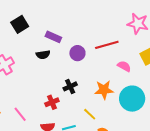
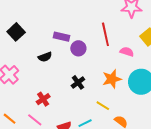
purple rectangle: (53, 37) -> (61, 37), moved
red line: (107, 45) -> (105, 34), turned -75
red cross: (52, 102) -> (43, 99), moved

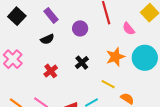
purple rectangle: (61, 37) -> (51, 15), moved, turned 42
pink semicircle: (127, 52) -> (129, 29), turned -144
red cross: (43, 99) -> (51, 71), moved

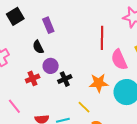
purple circle: (80, 28) -> (51, 66), moved
pink semicircle: (129, 29) -> (119, 60), size x1.5
black semicircle: (47, 39) -> (38, 47), turned 72

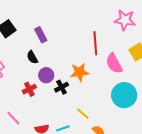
orange star: (99, 83) -> (79, 72), moved

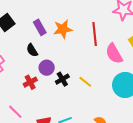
orange star: (79, 72) -> (63, 29), moved
yellow line: (83, 114) -> (85, 82), moved

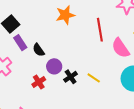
purple rectangle: (40, 27) -> (20, 43), moved
orange star: (63, 29) -> (65, 15), moved

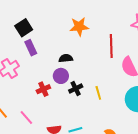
black semicircle: (39, 50) -> (66, 58), moved, turned 112
yellow line: (94, 78) -> (98, 93), turned 32

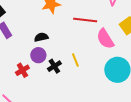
red line: (111, 46) -> (85, 20), turned -75
yellow line: (98, 93) -> (75, 60), moved

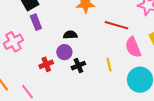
yellow line: (75, 60) -> (109, 64), moved

